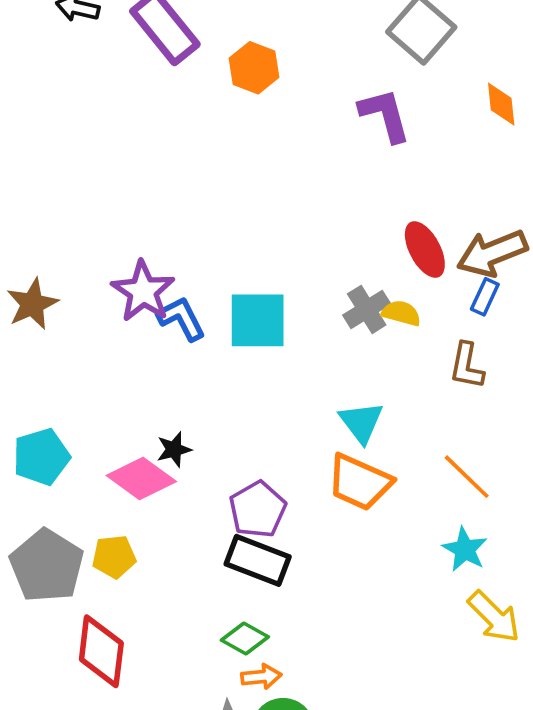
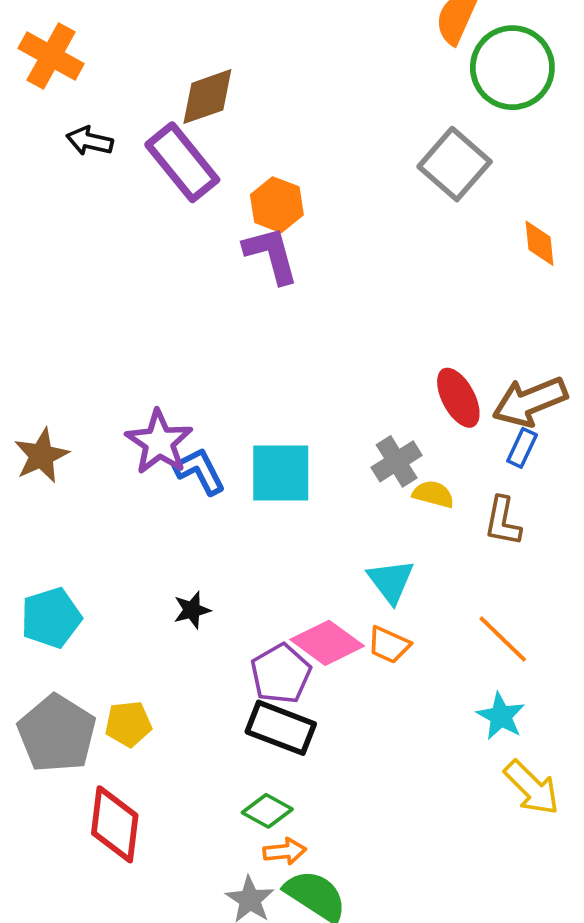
purple L-shape: (385, 115) -> (271, 255), moved
yellow semicircle: (401, 313) -> (433, 494), moved
pink diamond: (141, 479) -> (327, 643), moved
orange trapezoid: (359, 482) -> (389, 645), size x0.6

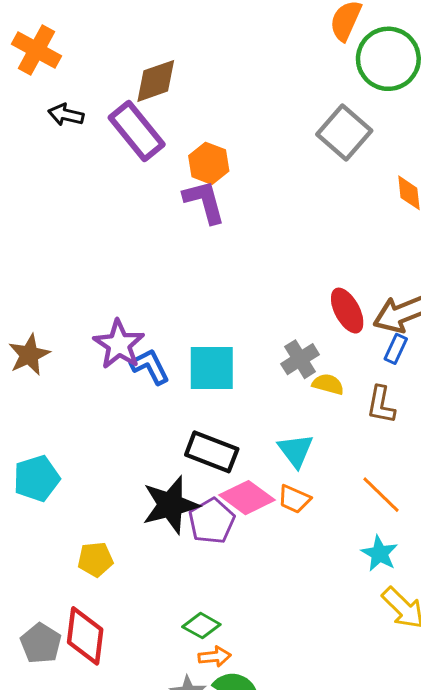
black star: (192, 610) -> (170, 505), moved, size x2.0
black rectangle: (281, 728) -> (212, 452), moved
gray pentagon: (57, 734) -> (41, 643), moved, size x0.7

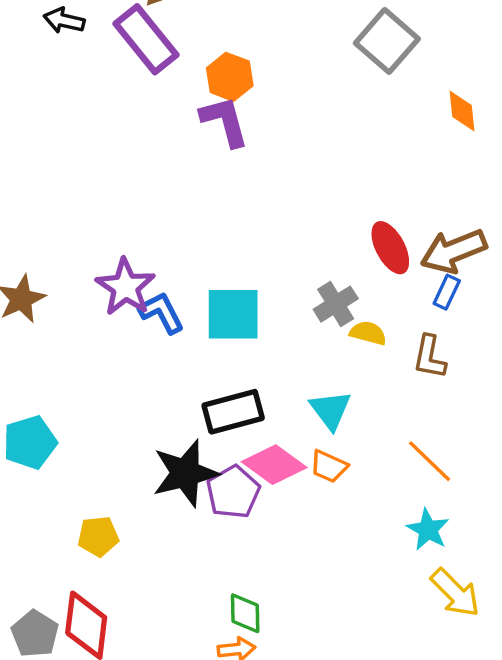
black rectangle: (212, 452) -> (233, 412), turned -36
green diamond: (201, 626) -> (245, 613), moved, turned 60

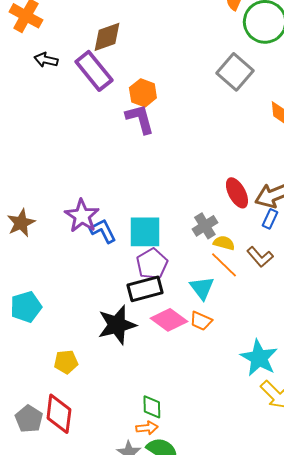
brown L-shape: (430, 357) -> (260, 257), turned -52
orange line: (430, 461) -> (224, 265), moved
purple pentagon: (233, 492) -> (152, 264), moved
cyan star: (428, 530) -> (259, 358), size x1.5

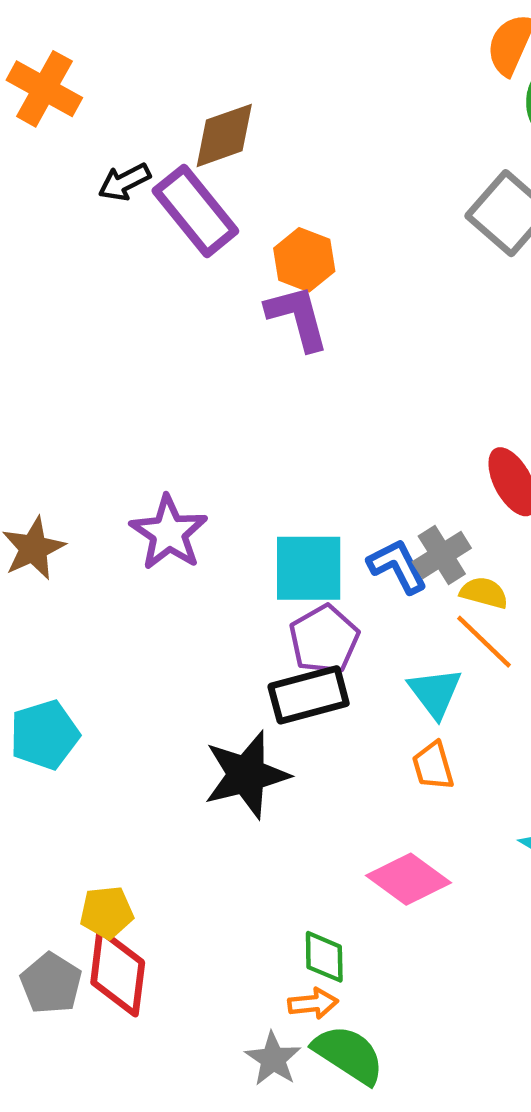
black arrow: (46, 60) -> (124, 182), moved, turned -40
blue L-shape: (103, 231) -> (397, 566), moved
pink diamond: (169, 320) -> (409, 879), moved
orange trapezoid: (201, 321) -> (433, 766), turned 50
yellow pentagon: (66, 362) -> (107, 912), moved

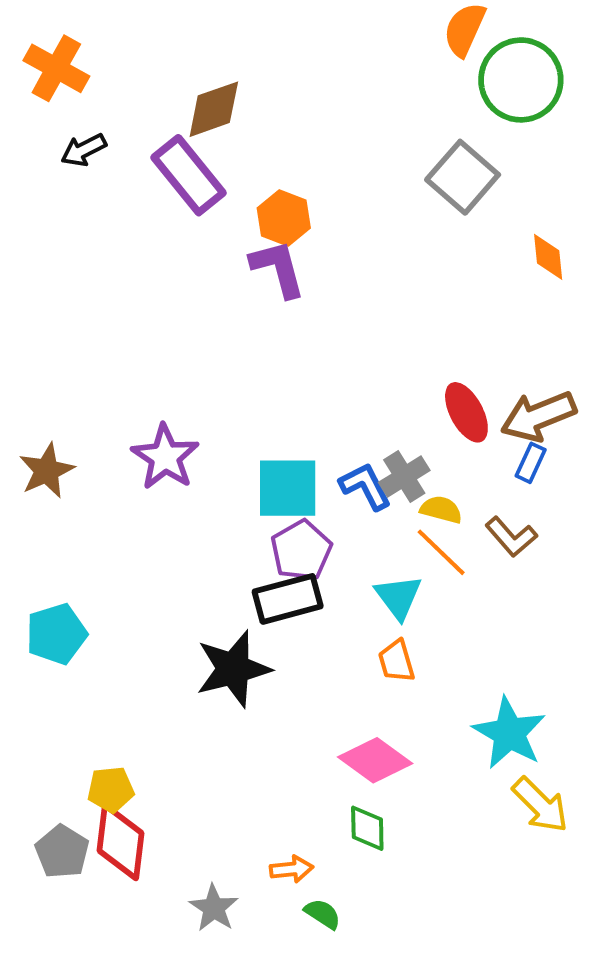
black arrow: (124, 182) -> (84, 150), moved
green diamond: (324, 957) -> (367, 828), moved
green semicircle: (349, 1055) -> (323, 914), size x0.6
gray star: (273, 1059) -> (214, 908), moved

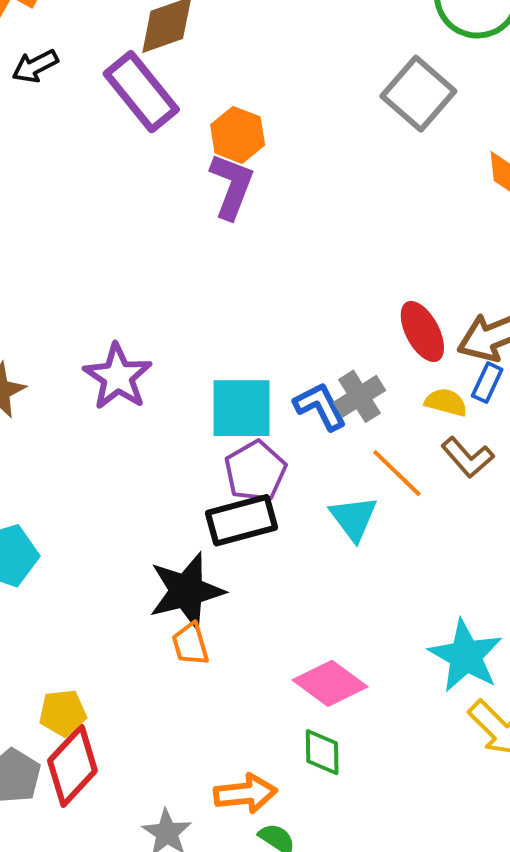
purple L-shape: (278, 269) -> (232, 186), turned 36
yellow semicircle: (441, 510) -> (446, 402), moved
orange trapezoid: (396, 661) -> (190, 644), moved
red diamond: (120, 842) -> (72, 766), turned 36
orange arrow: (292, 869) -> (245, 793), size x1.4

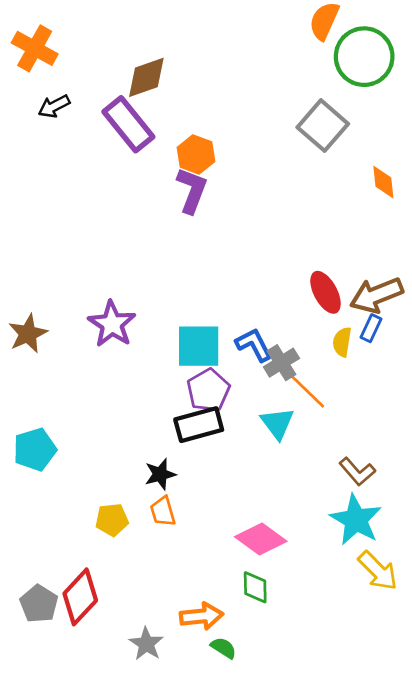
gray cross: (359, 396) -> (281, 363), moved
yellow semicircle: (446, 402) -> (342, 342), turned -96
brown L-shape: (468, 457) -> (357, 471), moved
black star: (186, 591) -> (160, 474), size x0.6
yellow pentagon: (63, 713) -> (112, 520), moved

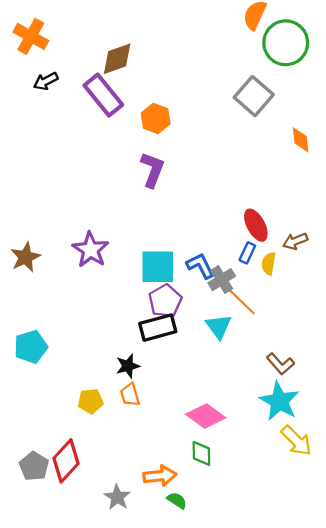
purple L-shape: (192, 190) -> (152, 170), moved
brown arrow: (377, 295) -> (295, 241), moved, size x0.6
blue rectangle: (371, 328) -> (247, 253), moved

